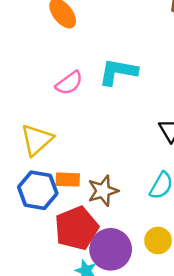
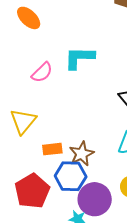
blue hexagon: (38, 190) -> (71, 176), moved
red pentagon: (76, 228) -> (32, 191), moved

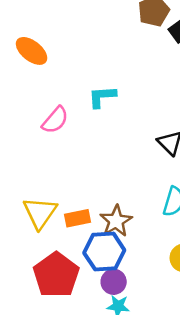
cyan L-shape: (79, 58) -> (102, 97), size x0.7
yellow triangle: (23, 121) -> (40, 213), moved
purple circle: (95, 199) -> (114, 282), moved, size x0.6

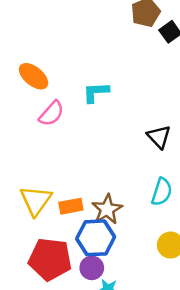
orange ellipse: (32, 51) -> (34, 76), moved
red pentagon: (56, 275) -> (50, 259), turned -30
purple circle: (114, 282) -> (92, 268), moved

